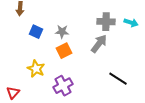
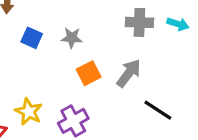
gray arrow: (99, 44) -> (129, 73), moved
orange square: (64, 51) -> (89, 73), moved
yellow star: (36, 69) -> (29, 112), moved

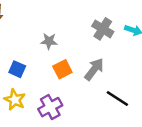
gray cross: (139, 22) -> (103, 29), turned 30
blue square: (32, 38) -> (17, 69), moved

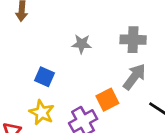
gray cross: (103, 29) -> (133, 40), moved, turned -30
orange square: (62, 69) -> (107, 100), moved

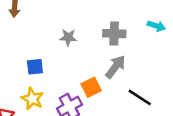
blue square: (45, 77) -> (35, 67), turned -30

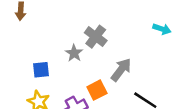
gray cross: (114, 34) -> (96, 37), moved, turned 35
gray star: (68, 37) -> (74, 53), moved, turned 30

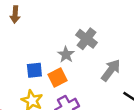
orange square: (97, 90) -> (57, 78), moved

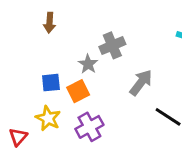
brown arrow: (15, 15) -> (49, 23), moved
gray cross: (87, 39) -> (112, 45), turned 30

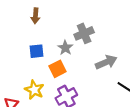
blue square: (51, 83) -> (37, 51), moved
gray arrow: (141, 83) -> (106, 62), turned 30

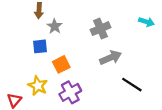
gray cross: (84, 33) -> (101, 29), moved
gray star: (65, 48) -> (55, 26), moved

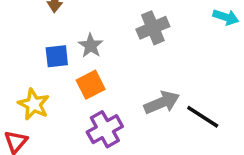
gray star: (55, 26) -> (91, 46), moved
gray arrow: (111, 58) -> (162, 103), moved
yellow star: (38, 86) -> (34, 104), moved

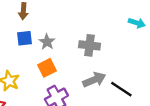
gray cross: (153, 28) -> (90, 45), moved, turned 30
blue square: (57, 56) -> (25, 38), moved

